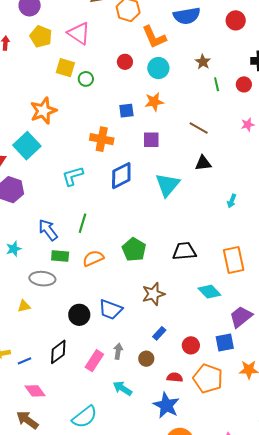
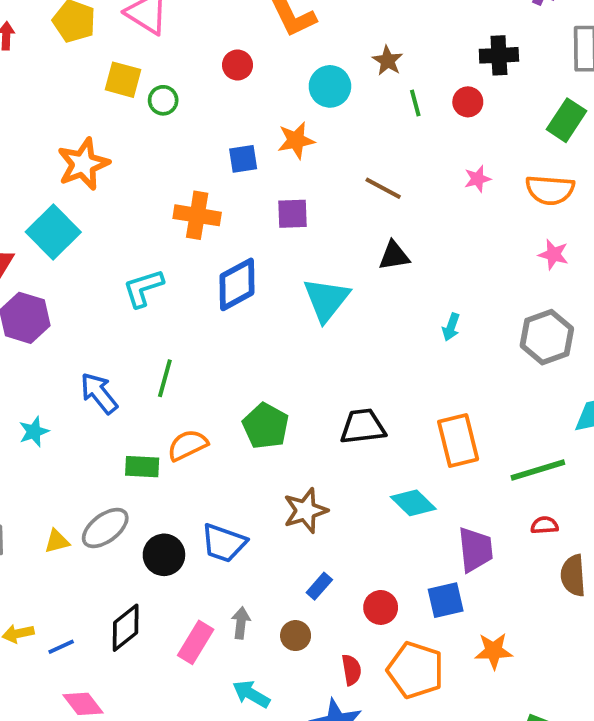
cyan circle: (158, 68) -> (330, 86), moved
green rectangle: (60, 256) -> (142, 467), moved
gray ellipse: (42, 279) -> (105, 528), moved, turned -40
purple trapezoid: (241, 317) -> (475, 550), turned 125
red semicircle: (175, 377) -> (351, 670), turned 77

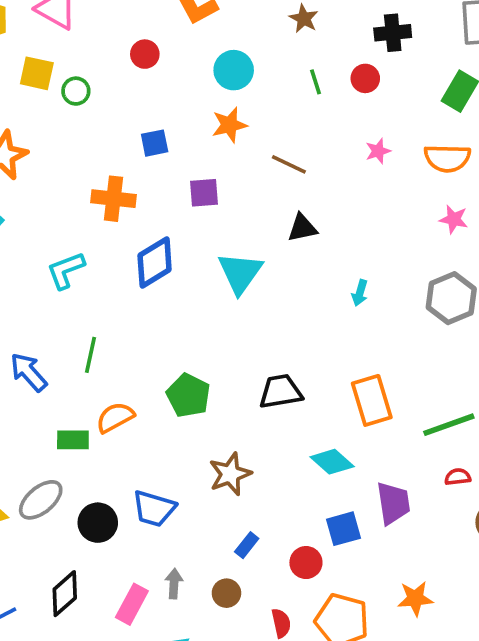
brown star: (388, 61) -> (304, 19), moved
orange star: (296, 140) -> (229, 125), moved
blue square: (446, 600) -> (343, 529), moved

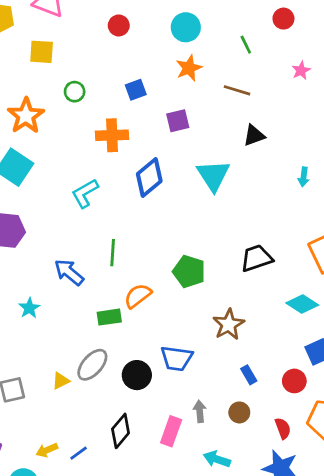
green line: (315, 82) -> (246, 45), moved
green circle: (76, 91) -> (75, 92), moved
blue rectangle: (247, 545) -> (249, 375), turned -60

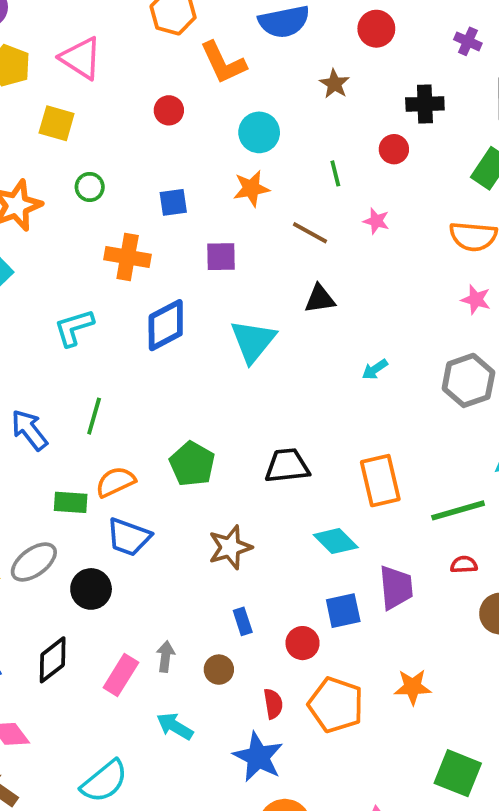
pink star: (301, 70) -> (376, 221), moved, turned 30
cyan arrow: (304, 177) -> (375, 369), turned 36
blue trapezoid: (177, 358) -> (129, 537), moved

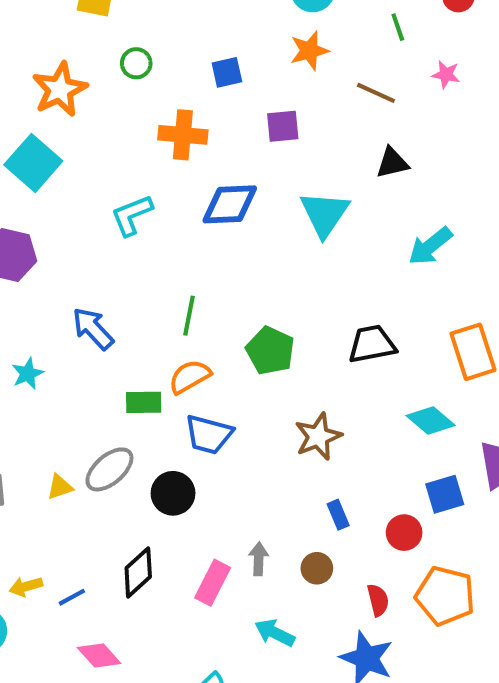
blue diamond: (166, 325) -> (230, 204), turned 30
cyan arrow: (375, 369) -> (430, 246), moved, size x1.6
green line: (94, 416) -> (189, 316), moved

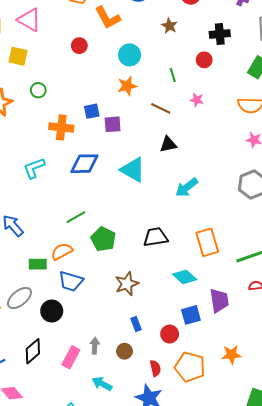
blue square: (227, 72) -> (92, 111), moved
cyan triangle: (325, 214) -> (133, 170), turned -36
green line: (189, 316) -> (76, 217), moved, turned 48

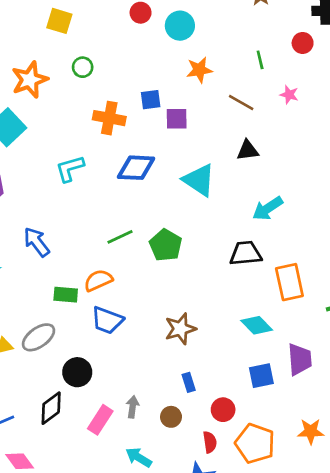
cyan circle: (130, 55) -> (180, 26), moved
black trapezoid: (156, 237) -> (246, 253), moved
green pentagon: (103, 239) -> (166, 245), moved
black circle: (52, 311) -> (77, 372), moved
red circle: (170, 334) -> (223, 410), moved

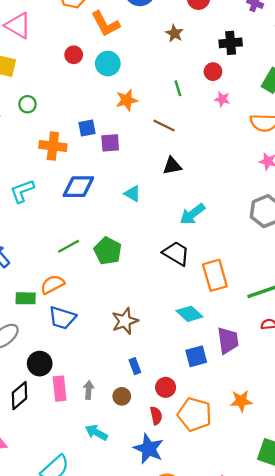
pink star: (289, 95) -> (222, 99), moved
cyan triangle: (199, 180) -> (132, 194), size x0.6
black trapezoid: (246, 253) -> (176, 253), turned 40
pink rectangle: (100, 420) -> (60, 389), moved, turned -35

